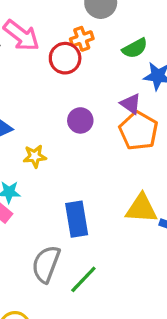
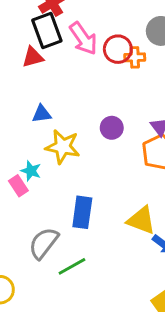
red circle: (65, 58) -> (118, 49), moved
yellow star: (35, 156) -> (63, 147), size x1.6

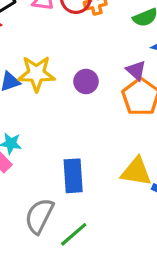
yellow star: (63, 147) -> (36, 74), moved

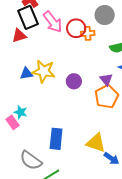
gray semicircle: (39, 216) -> (31, 160), turned -90

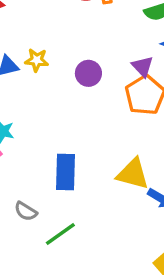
yellow star: (44, 71) -> (37, 60), size x0.6
gray semicircle: (31, 160) -> (26, 211), size x0.6

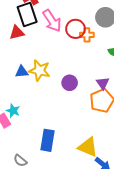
yellow star: (37, 60) -> (40, 71), size x1.5

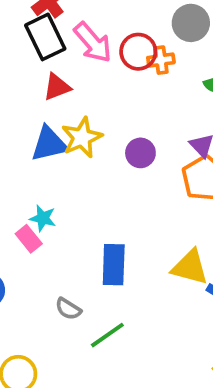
red triangle: (17, 33) -> (57, 87), moved
yellow star: (40, 71) -> (82, 138), turned -30
blue triangle: (22, 72) -> (49, 144), size x1.5

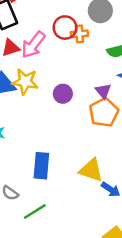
pink arrow: (93, 42) -> (33, 45), moved, turned 76
yellow star: (82, 138) -> (25, 82), turned 30

